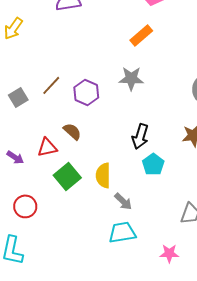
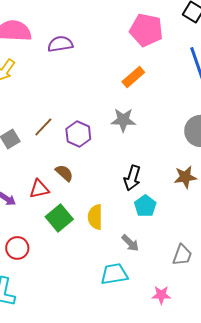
gray arrow: (123, 201) -> (130, 243), moved

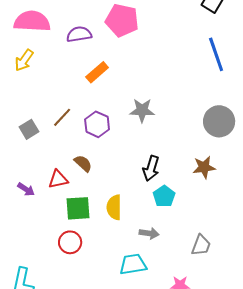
pink pentagon: (146, 30) -> (122, 20), moved
orange rectangle: (133, 77) -> (97, 72), moved
green square: (59, 218) -> (78, 208), turned 36
gray arrow: (130, 243) -> (149, 233), turned -36
red circle: (17, 248) -> (70, 242), moved

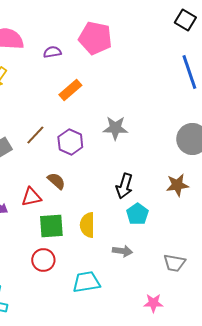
purple semicircle: (79, 34) -> (52, 52), size x0.7
gray trapezoid: (201, 245) -> (174, 263), turned 80
cyan trapezoid: (133, 264) -> (86, 282), moved

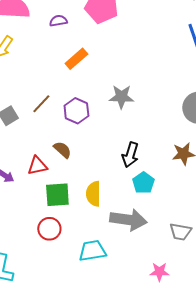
gray arrow: (122, 251) -> (128, 220), size x1.8

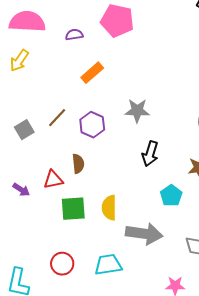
brown semicircle: (62, 150) -> (78, 164), turned 42
black arrow: (130, 155) -> (150, 154), moved
cyan pentagon: (143, 183) -> (171, 196), moved
red circle: (49, 229) -> (62, 264), moved

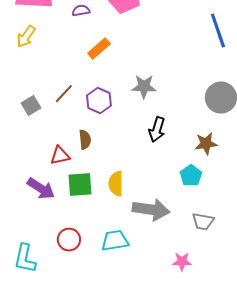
purple arrow: (21, 190) -> (41, 189), moved, size x1.6
cyan pentagon: (171, 196) -> (191, 176), moved

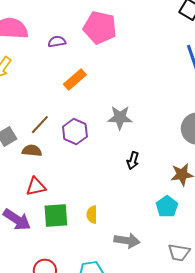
black arrow: (157, 130) -> (133, 161), size x0.7
brown semicircle: (85, 140) -> (32, 151), moved, turned -78
yellow semicircle: (116, 184) -> (92, 215), size x0.7
gray arrow: (151, 210) -> (127, 241), size x0.7

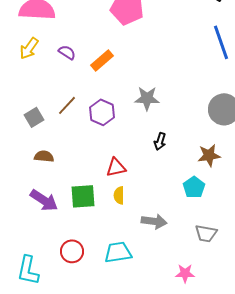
purple semicircle: (57, 42) -> (67, 52), moved, turned 42
brown semicircle: (32, 151) -> (44, 156), moved
red triangle: (36, 187) -> (116, 167), moved

